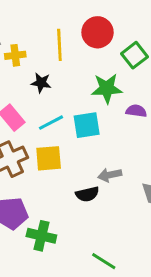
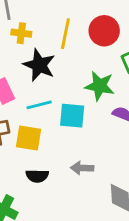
black star: (41, 83) -> (39, 65), size x1.6
black semicircle: (87, 194) -> (37, 176), moved

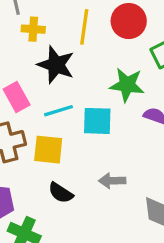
black semicircle: (37, 176) -> (61, 193), turned 35

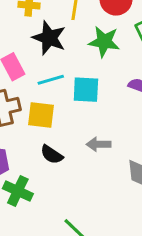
green star: (127, 85) -> (104, 42), moved

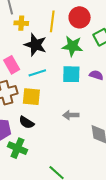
cyan square: (86, 90) -> (71, 74), moved
black semicircle: (52, 155) -> (26, 122), moved

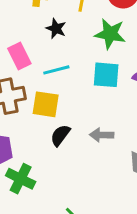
black star: (35, 45) -> (56, 29), size x0.6
black semicircle: (26, 122) -> (60, 135), moved, turned 91

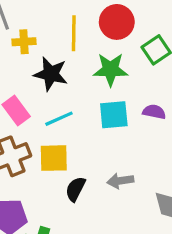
black star: (56, 29) -> (51, 74), size x1.5

